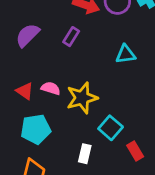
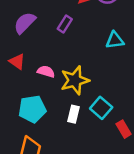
red triangle: (25, 91) -> (17, 62), moved
white rectangle: (85, 154) -> (74, 114), moved

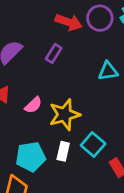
pink semicircle: (46, 72) -> (33, 105), turned 120
cyan pentagon: (32, 109) -> (31, 157), moved

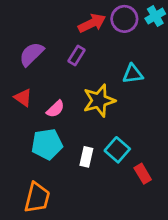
red arrow: (69, 22) -> (92, 23), turned -45
yellow star: (65, 115) -> (99, 101), moved
cyan pentagon: (31, 157) -> (47, 144), moved

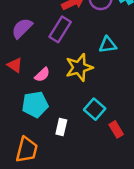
purple rectangle: (77, 55) -> (60, 29), size x1.5
white rectangle: (86, 157) -> (61, 127), moved

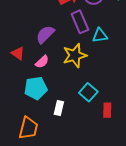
purple semicircle: (22, 28) -> (45, 34), moved
purple rectangle: (60, 29) -> (80, 22), moved, turned -55
red rectangle: (116, 129) -> (107, 110), turned 32

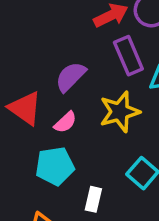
red triangle: (18, 53) -> (25, 108), size x1.5

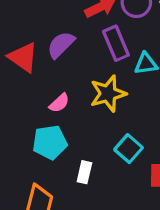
purple semicircle: (71, 77) -> (61, 45), moved
red triangle: (25, 108) -> (23, 57), moved

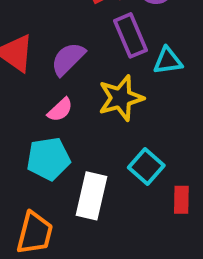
purple semicircle: (61, 45) -> (68, 59), moved
white rectangle: (84, 172) -> (91, 196), size x1.6

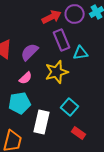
red rectangle: (181, 200) -> (79, 133), moved, turned -56

